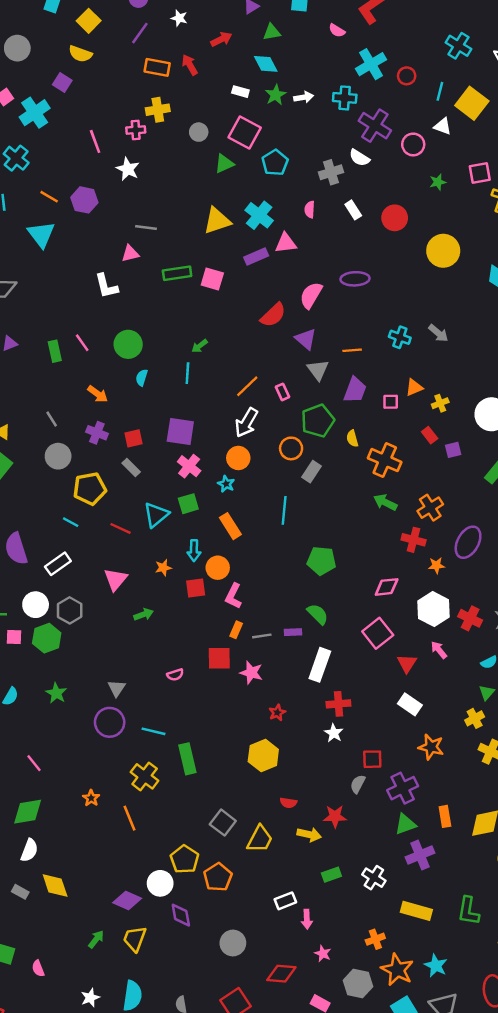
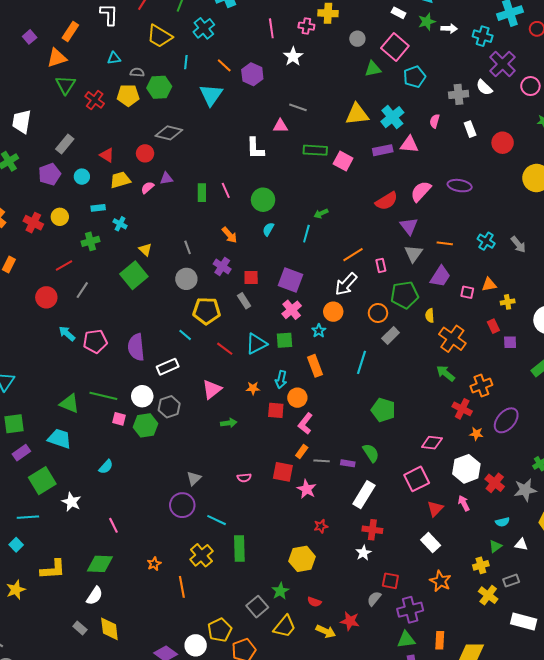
green star: (56, 693) -> (280, 591), moved

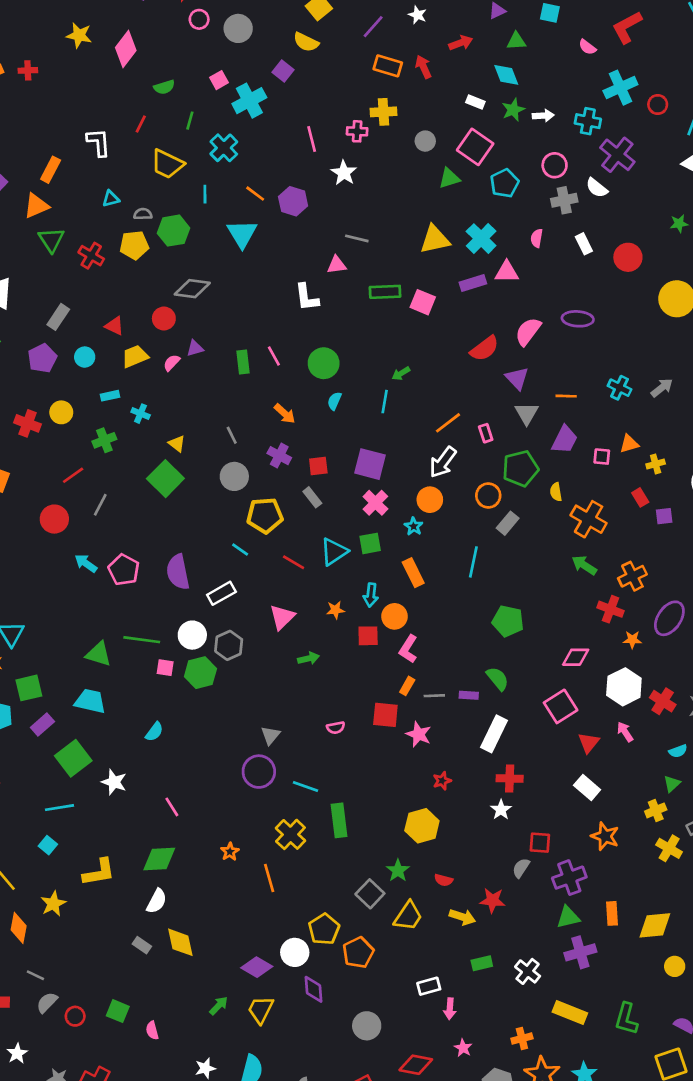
pink circle: (530, 86) -> (555, 165), moved
gray arrow: (518, 244) -> (662, 388), turned -84
pink pentagon: (95, 341) -> (124, 570), turned -30

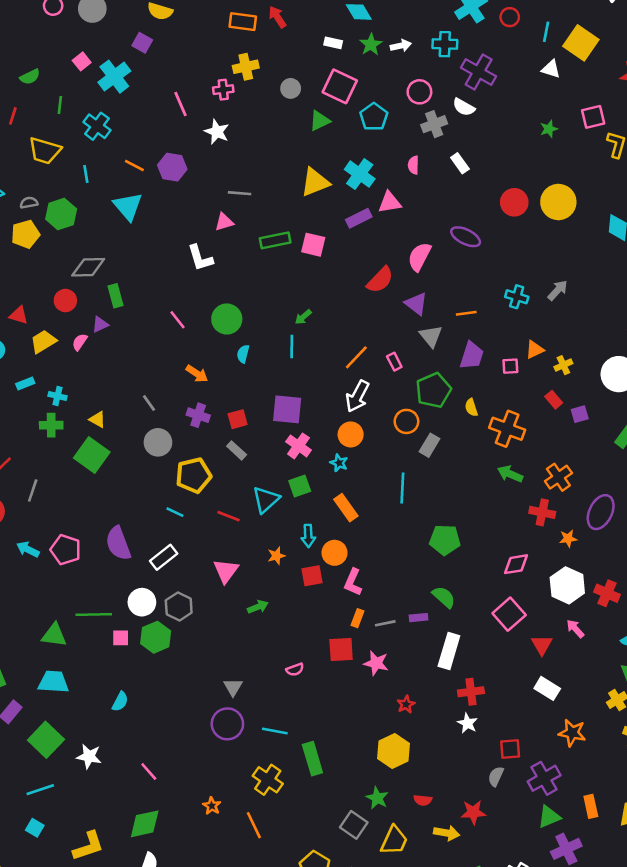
red circle: (628, 257) -> (514, 202), moved
purple ellipse: (578, 319) -> (466, 237), turned 32
green rectangle: (243, 362) -> (116, 296), moved
green cross: (104, 440) -> (51, 425), moved, turned 30

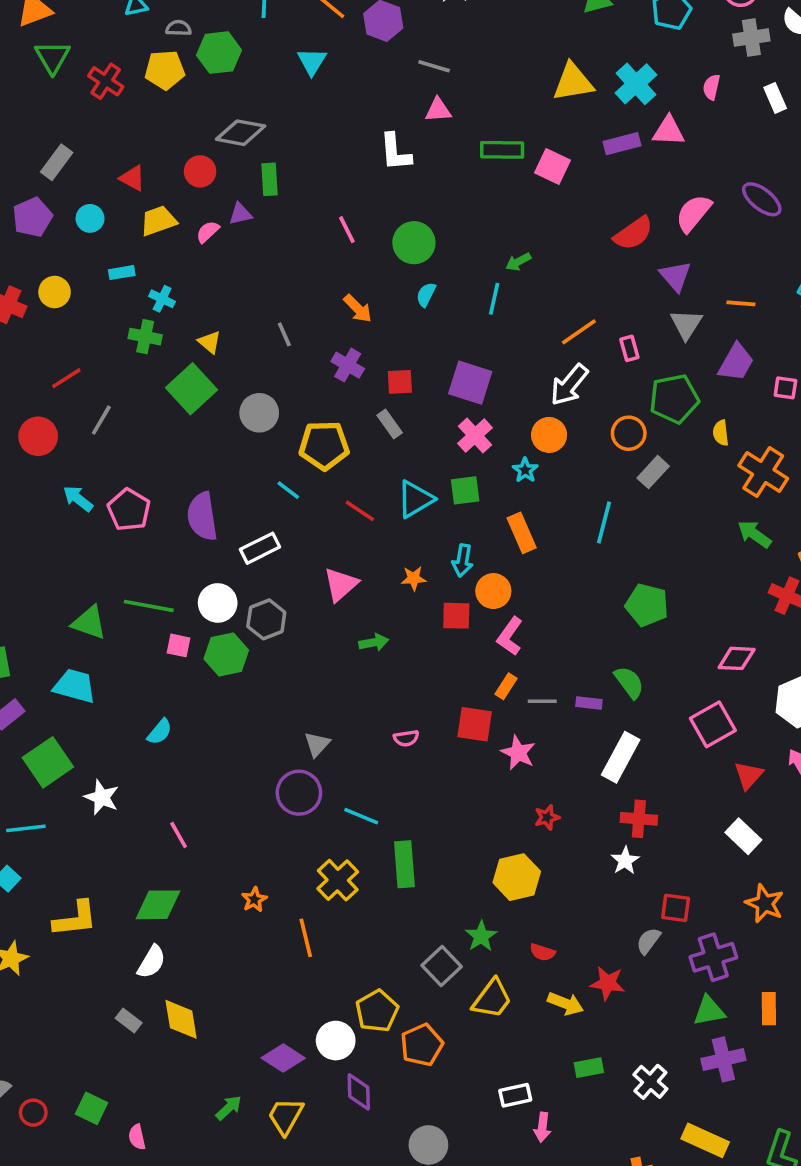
gray line: (240, 193) -> (434, 66), moved
cyan triangle: (128, 206) -> (312, 61), size x0.7
gray circle: (158, 442) -> (259, 413), moved

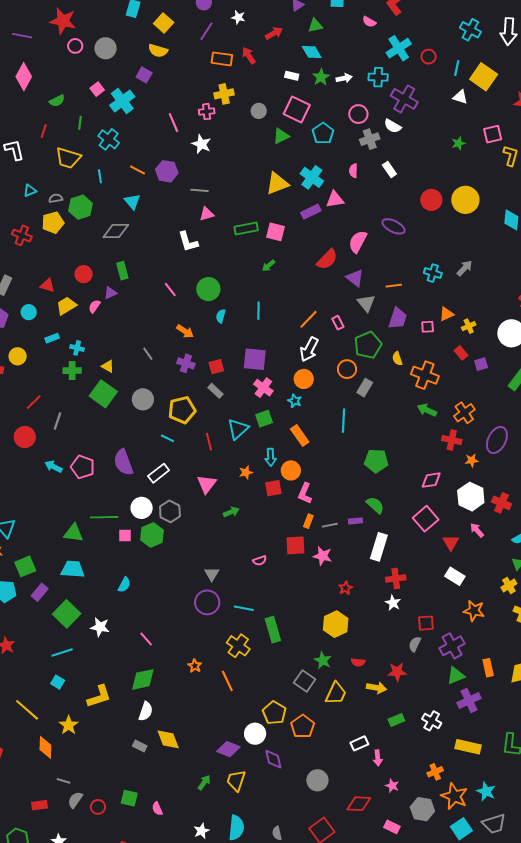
gray diamond: (241, 133) -> (116, 231), moved
green arrow: (518, 262) -> (269, 266), moved
red line: (360, 511) -> (209, 442), turned 54

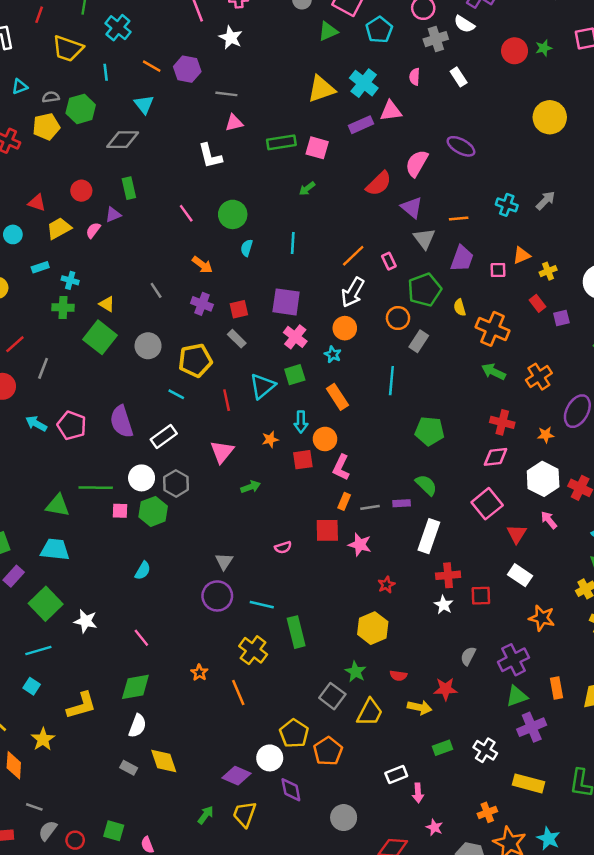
red circle: (431, 200) -> (515, 51), moved
red cross: (452, 440) -> (502, 422), moved
cyan semicircle: (124, 585) -> (143, 571), moved
red square: (426, 623) -> (481, 596), moved

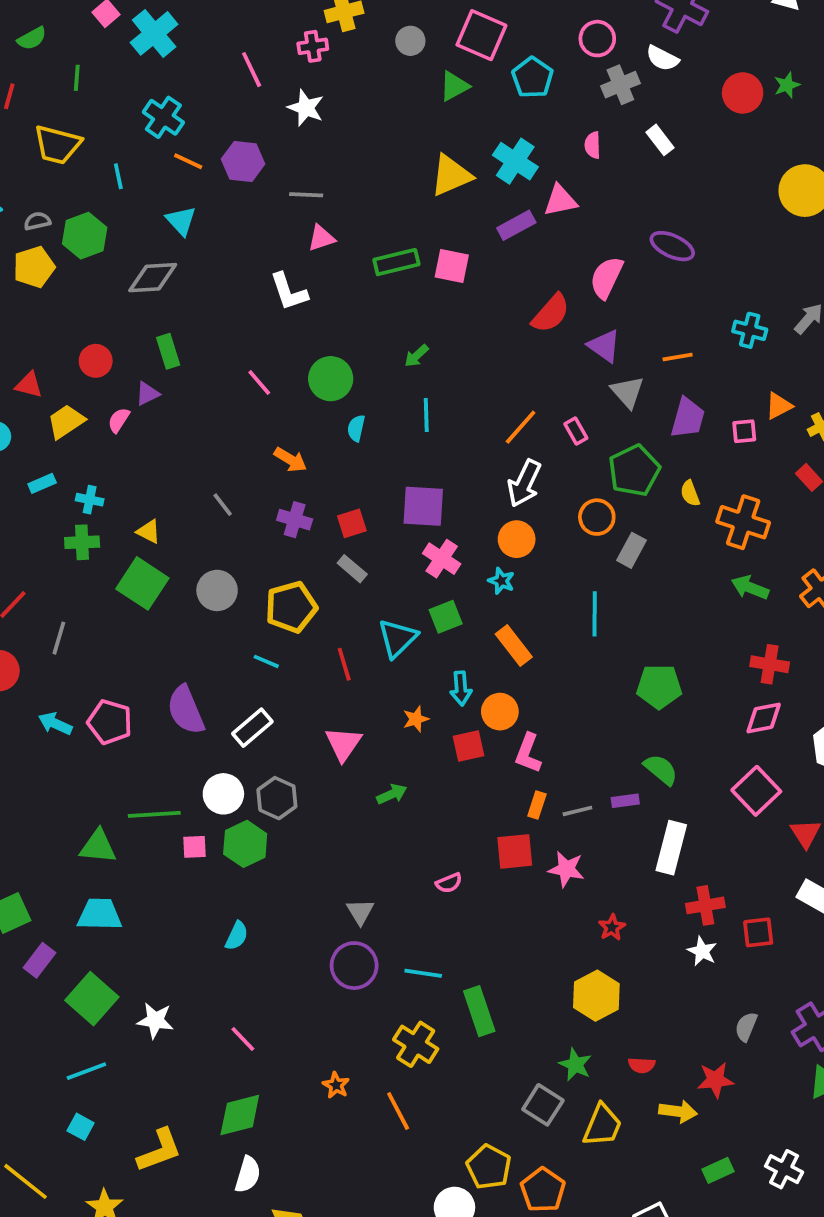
cyan cross: (118, 28) -> (163, 117), moved
green arrow: (307, 189) -> (416, 356), moved

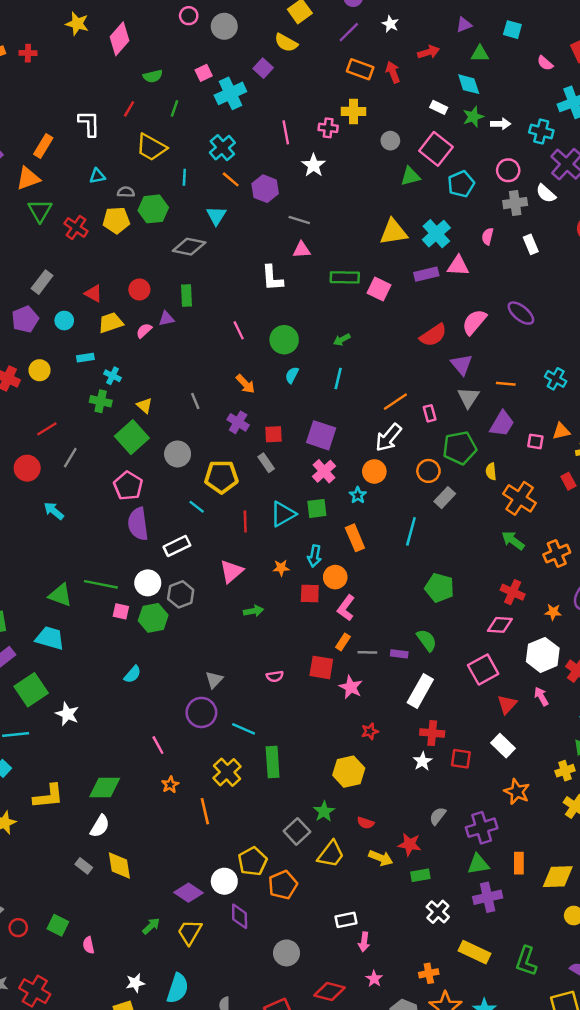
pink pentagon: (110, 722) -> (128, 486), moved
pink line: (243, 1039) -> (158, 745), moved
green rectangle: (718, 1170) -> (420, 875), moved

